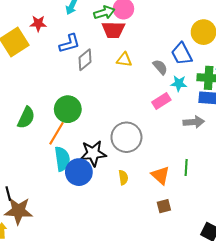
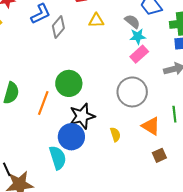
cyan star: (179, 83) -> (138, 36), moved
green circle: (68, 109) -> (69, 83), moved
gray circle: (126, 137) -> (132, 92), moved
cyan semicircle: (62, 159) -> (58, 158), moved

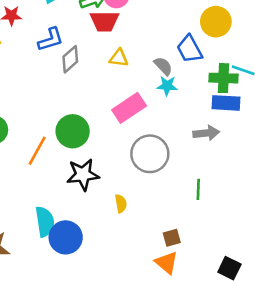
pink rectangle: (139, 54) -> (129, 108), moved, size x1.4
orange triangle: (151, 126) -> (167, 263), moved
blue circle: (71, 137) -> (66, 237), moved

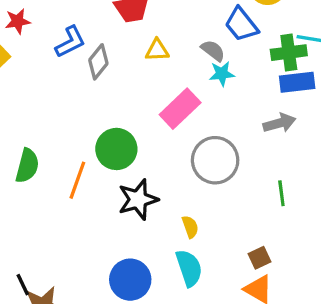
cyan semicircle: (45, 222) -> (189, 268), moved

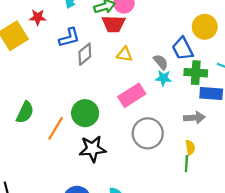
green cross: (289, 53) -> (196, 73), moved
yellow semicircle: (190, 227) -> (190, 148), moved

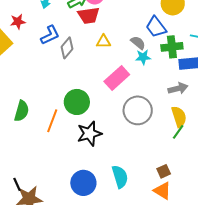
yellow semicircle: (190, 148) -> (179, 117), size x1.5
green line: (186, 164) -> (178, 132), turned 42

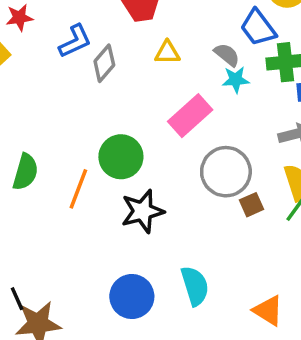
brown square: (164, 171) -> (252, 205), moved

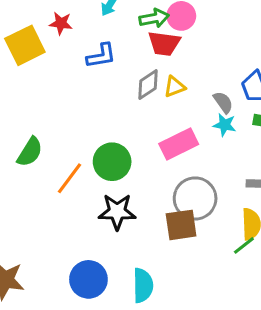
yellow triangle: (167, 53) -> (175, 87), turned -35
gray diamond: (104, 63) -> (148, 85), moved
brown square: (252, 205) -> (181, 225), moved, size x1.6

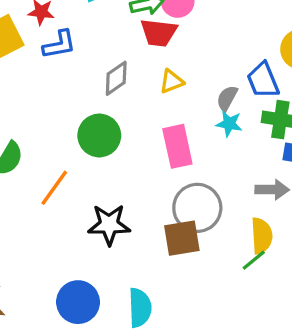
blue L-shape: (101, 56) -> (59, 45), moved
gray diamond: (148, 85) -> (116, 78), moved
gray semicircle: (223, 102) -> (227, 98), turned -115
pink rectangle: (179, 144) -> (177, 146), turned -75
green circle: (112, 162) -> (99, 135), moved

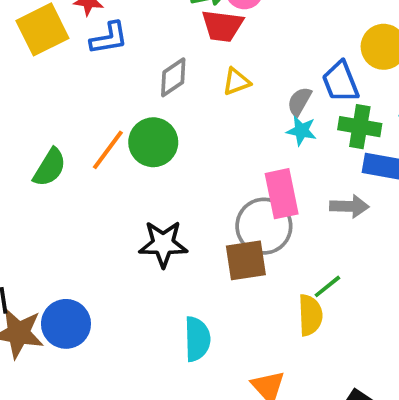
pink rectangle: (177, 146) -> (282, 194), moved
orange line: (54, 188) -> (108, 150), moved
yellow semicircle: (262, 236) -> (310, 315), moved
blue circle: (78, 302) -> (66, 324), moved

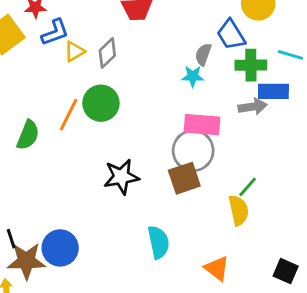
yellow triangle: (236, 82) -> (74, 51), moved
cyan star: (301, 131) -> (193, 76), moved
pink rectangle: (282, 194) -> (202, 125), turned -64
gray arrow: (349, 206) -> (253, 107), moved

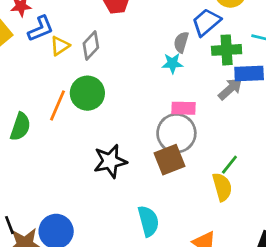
blue trapezoid: (231, 35) -> (206, 22), turned 84
gray arrow: (253, 107) -> (230, 89), turned -30
pink rectangle: (202, 125) -> (183, 108), size x0.7

